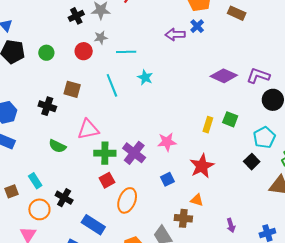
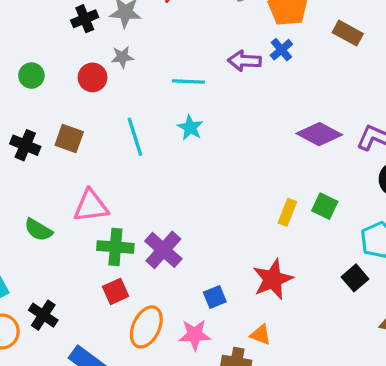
cyan line: (126, 52) -> (188, 82), moved
black cross: (47, 106) -> (25, 145), moved
pink star: (167, 142) -> (195, 335), moved

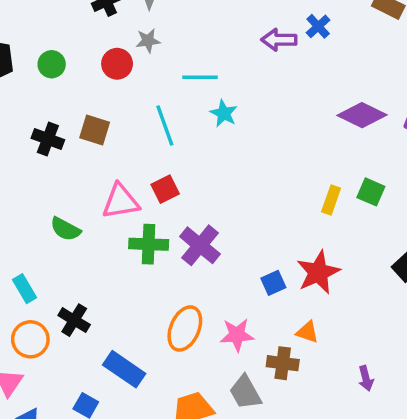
cyan line: (188, 82) -> (200, 77), moved
red square: (116, 291) -> (165, 189), moved
blue square: (215, 297) -> (273, 283), moved

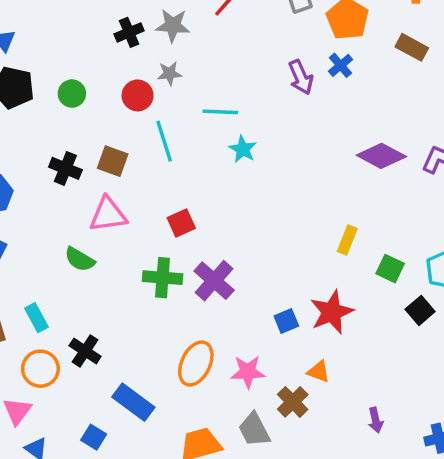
purple arrow: (279, 40) -> (301, 77), turned -116
cyan line: (165, 125) -> (164, 141), moved
green square: (371, 192) -> (390, 269), moved
pink triangle: (121, 201) -> (108, 215), moved
brown cross: (283, 363) -> (293, 402), turned 36

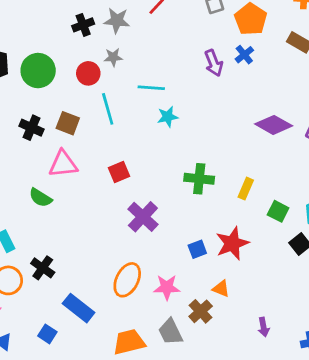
green circle: (72, 94) -> (38, 71), size x1.6
cyan star: (243, 149) -> (168, 117), turned 30
green cross: (163, 278) -> (199, 179), moved

